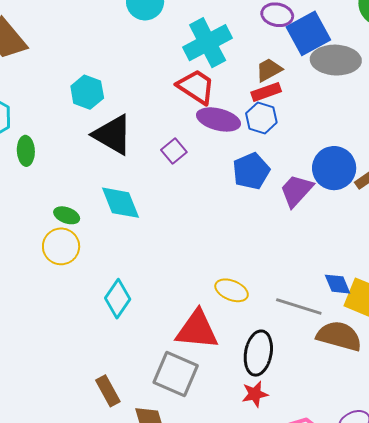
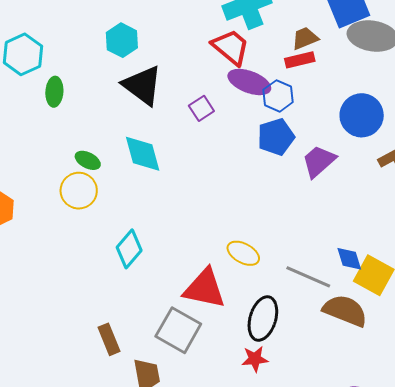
blue hexagon: (261, 118) -> (278, 96), moved
blue circle: (334, 168) -> (362, 115), moved

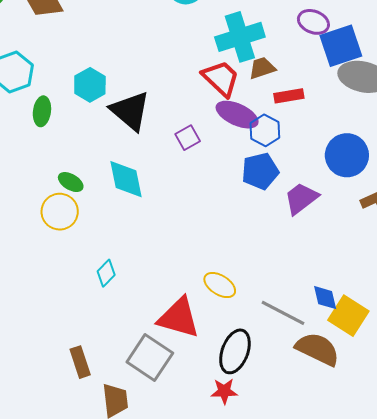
brown trapezoid: (305, 38) -> (262, 68), moved
cyan hexagon: (122, 40) -> (90, 85), moved
cyan diamond: (129, 249) -> (106, 273), size x0.7

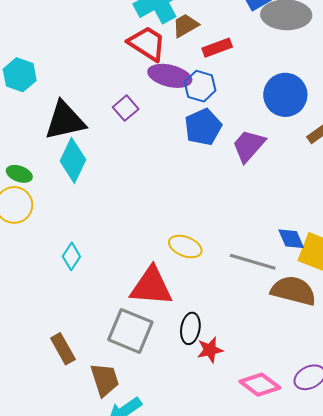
black triangle: (130, 111) -> (65, 121), moved, turned -42
cyan diamond: (126, 179) -> (73, 160), turned 48
black ellipse: (235, 351) -> (190, 328), moved, size x0.7

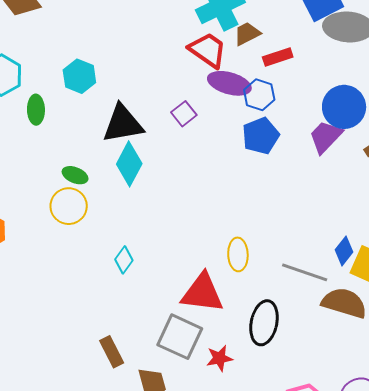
purple trapezoid: (249, 146) -> (326, 137), moved
blue diamond: (291, 239) -> (344, 251), turned 60
yellow ellipse: (185, 247) -> (238, 254), turned 64
black ellipse: (190, 328) -> (264, 323), moved, size x1.4
red star: (210, 350) -> (219, 358), moved

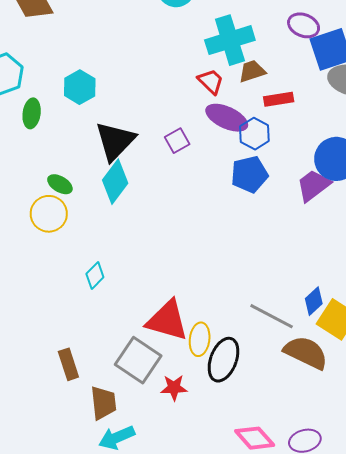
red trapezoid: (208, 50) -> (211, 81), size x0.7
black triangle: (123, 124) -> (115, 141), turned -45
yellow ellipse: (238, 254) -> (200, 339), moved

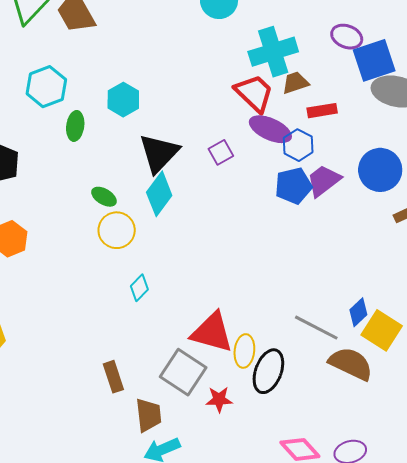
red trapezoid: (211, 81) -> (254, 93), size x1.5
purple trapezoid: (313, 185) -> (324, 181), moved
yellow circle: (49, 214) -> (117, 230), moved

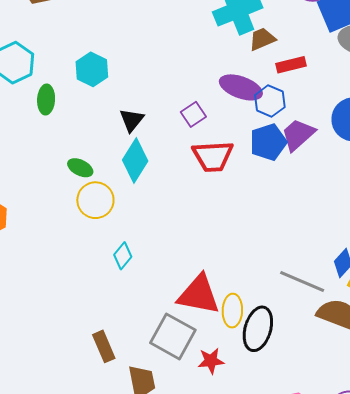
red trapezoid: (254, 93) -> (213, 156), moved, turned 138
black triangle: (159, 153) -> (132, 120), size x0.6

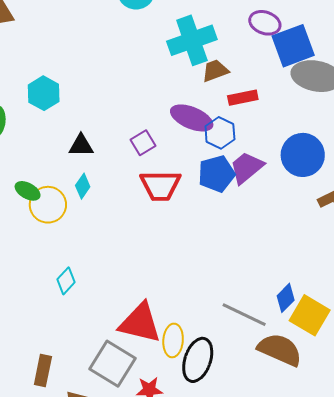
black triangle: (132, 120) -> (81, 146), turned 48
cyan diamond: (135, 160) -> (83, 186), size x0.6
yellow circle: (95, 200) -> (48, 205), moved
brown rectangle: (104, 346) -> (43, 371), turned 32

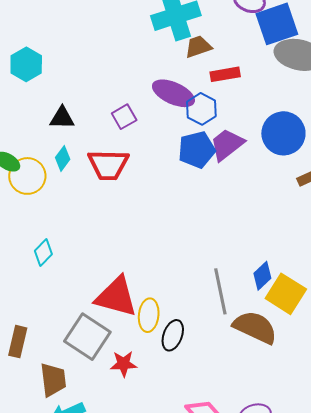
red trapezoid: (160, 185) -> (108, 165), moved
gray line: (244, 315) -> (220, 291), turned 51
black ellipse: (198, 360) -> (173, 335), size x0.7

